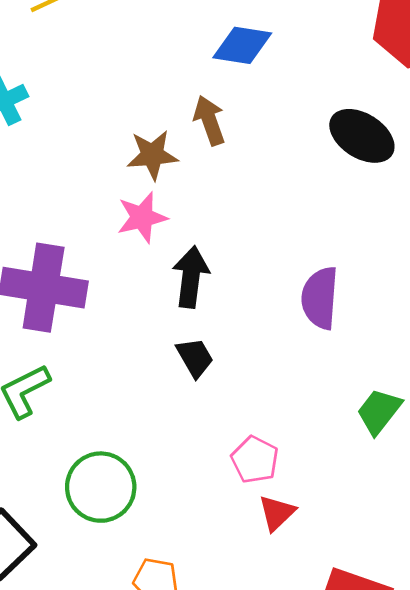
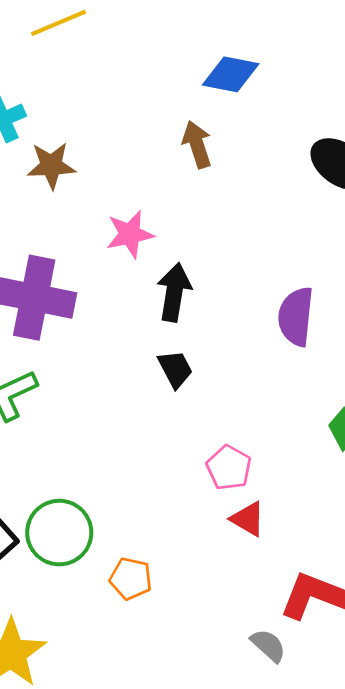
brown star: (152, 155) -> (51, 166), moved
green circle: (101, 487) -> (59, 533), moved
red triangle: (277, 513) -> (248, 519), turned -48

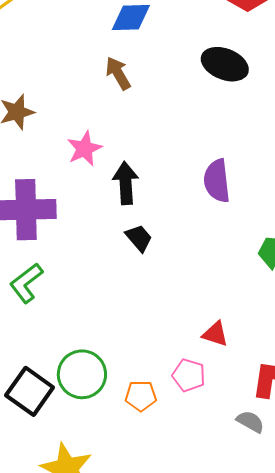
pink pentagon: (229, 468) -> (189, 375), moved

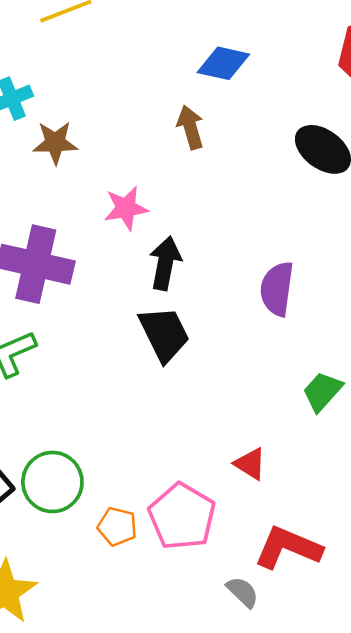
black trapezoid: (139, 238) -> (164, 334), size x1.6
red triangle: (215, 334) -> (250, 464), moved
pink pentagon: (189, 375) -> (182, 516), size x1.6

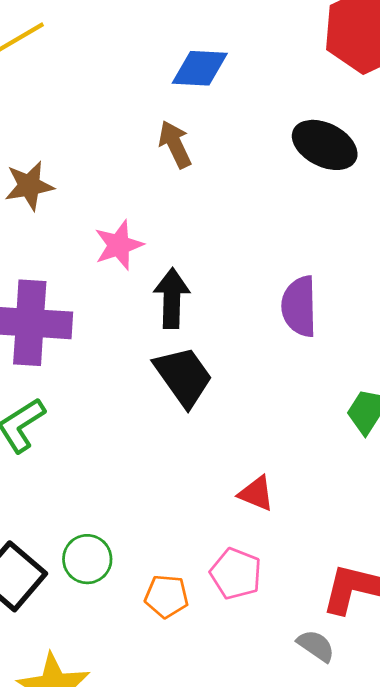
red triangle: (250, 464) -> (256, 493), moved
green circle: (52, 482) -> (87, 559), size x0.7
pink pentagon: (182, 516) -> (236, 574), size x0.7

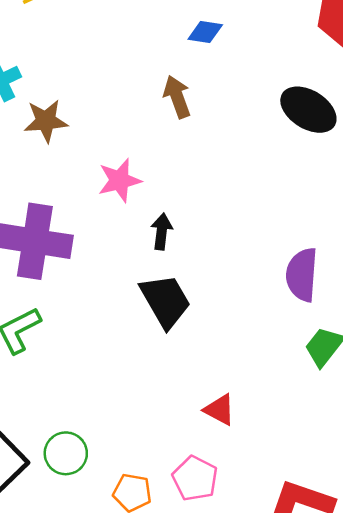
blue diamond: (200, 68) -> (205, 32), size x0.7
black arrow: (172, 298) -> (162, 232), size x0.7
purple semicircle: (299, 306) -> (302, 275), moved

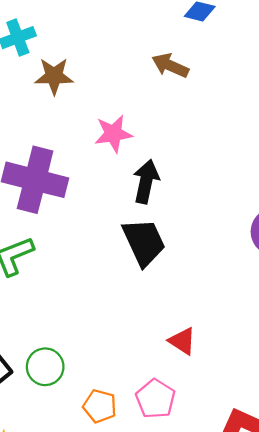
brown arrow: (177, 97) -> (170, 65), turned -51
black arrow: (162, 232) -> (146, 181), size x1.4

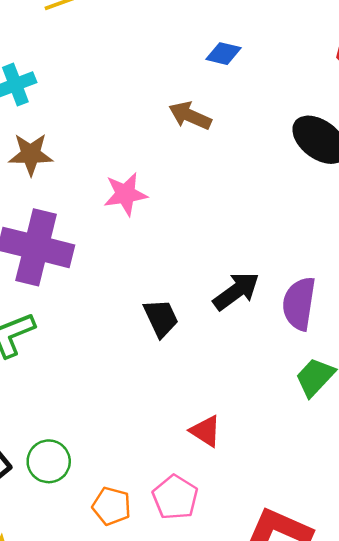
brown star: (54, 76) -> (31, 154), moved
black arrow: (146, 181) -> (236, 291), moved, turned 42
black trapezoid: (144, 242) -> (161, 318), size x0.7

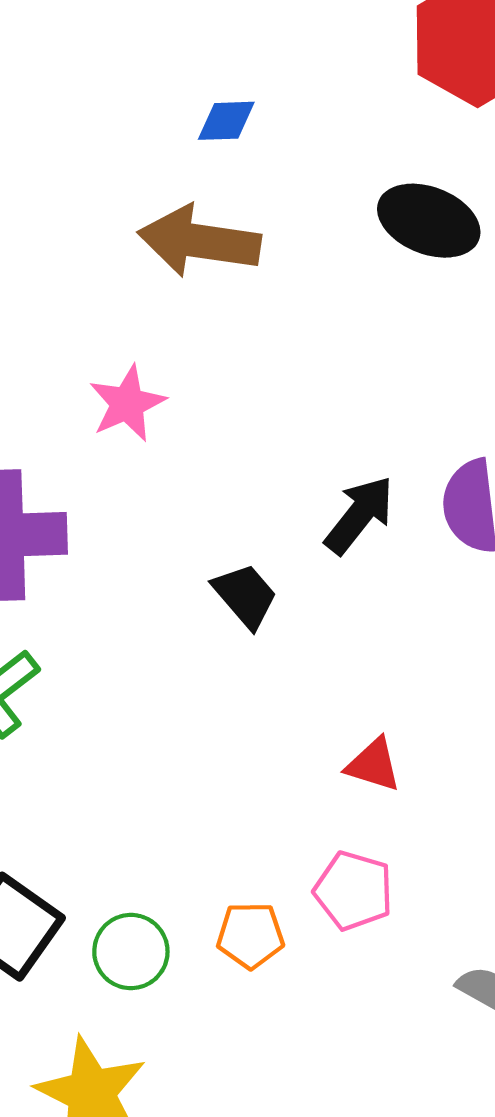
brown arrow: (190, 116) -> (199, 241), size x1.6
green circle: (49, 461) -> (131, 952), moved

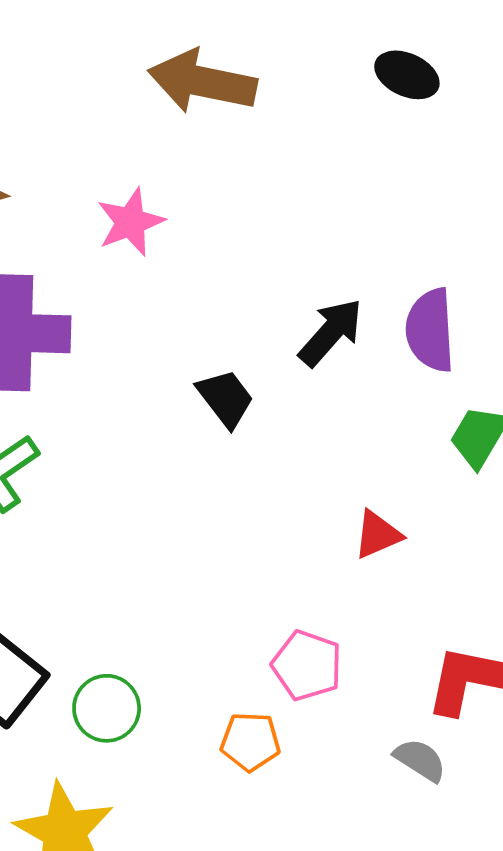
black ellipse: (429, 221) -> (407, 75), size x0.7
red triangle: (373, 765) -> (378, 535), moved, turned -44
orange pentagon: (250, 935) -> (250, 742), moved

